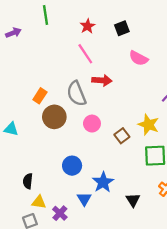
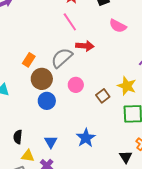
gray semicircle: (76, 94) -> (62, 58), turned 70
blue circle: (72, 166) -> (47, 101), moved
blue triangle: (84, 199) -> (51, 142), moved
black triangle: (133, 200) -> (126, 157), moved

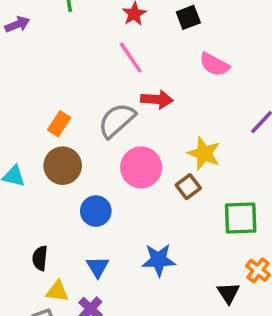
brown circle: (42, 79) -> (63, 166), moved
pink circle: (76, 85) -> (141, 167), size x1.5
yellow star: (127, 86) -> (204, 153), moved
blue circle: (47, 101) -> (96, 211), moved
blue star: (86, 138) -> (159, 260), turned 30

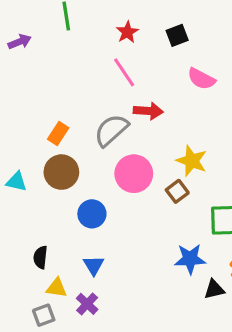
blue star: (159, 260) -> (190, 259), moved
black triangle: (228, 293) -> (214, 289), turned 50

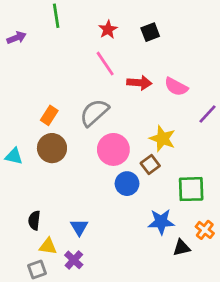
pink semicircle: (201, 79) -> (176, 87), moved
red arrow: (148, 111) -> (139, 83), moved
blue circle: (92, 214) -> (127, 184), moved

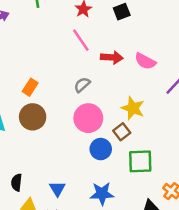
gray semicircle: (94, 113) -> (82, 85), moved, size x0.6
green square: (191, 189) -> (140, 161), moved
blue star: (161, 222) -> (102, 194), moved

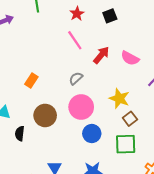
red arrow: (112, 57) -> (101, 55), turned -54
brown circle: (33, 117) -> (45, 115), moved
brown square: (122, 132) -> (130, 119), moved
black semicircle: (17, 182) -> (20, 134), moved

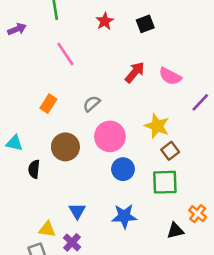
pink line: (75, 40) -> (65, 54), moved
gray semicircle: (76, 78) -> (92, 104), moved

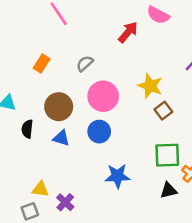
pink semicircle: (170, 76) -> (158, 15), moved
blue circle: (123, 169) -> (99, 132), moved
green square: (165, 182) -> (167, 155), moved
blue triangle: (77, 211) -> (61, 138), moved, turned -42

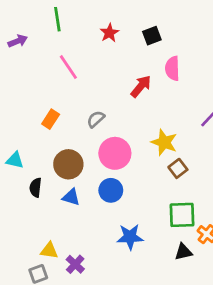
pink semicircle: (158, 15) -> (172, 68), turned 60

